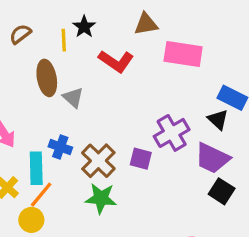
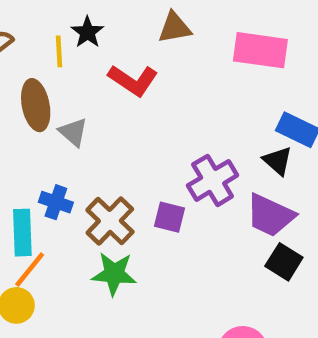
pink rectangle: (183, 54) -> (260, 50), moved

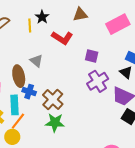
pink rectangle: (260, 50) -> (118, 24), turned -35
brown ellipse: (36, 105) -> (19, 76), moved
purple square: (170, 217) -> (92, 56), moved

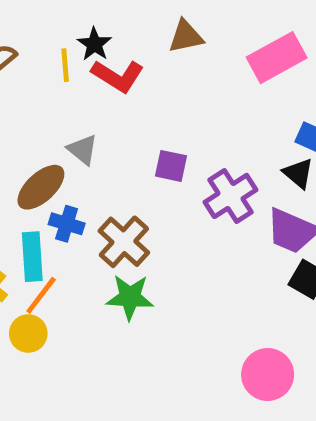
red L-shape: (62, 38) -> (118, 76), moved
purple square: (92, 56) -> (171, 166), moved
brown ellipse: (19, 76) -> (41, 187), turned 60

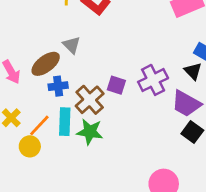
purple square: (171, 166) -> (116, 85), moved
blue cross: (67, 224) -> (58, 86), turned -30
cyan rectangle: (32, 257) -> (65, 122), moved

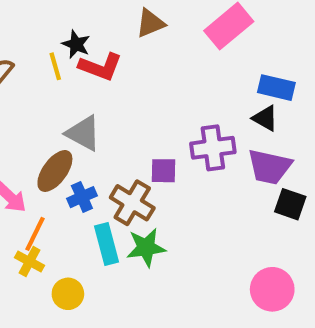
gray triangle: (72, 45) -> (83, 133), size x1.4
purple cross: (153, 80) -> (213, 148), turned 36
orange line: (39, 125) -> (35, 234), moved

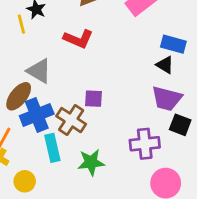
red L-shape: (100, 67) -> (78, 39), moved
purple cross: (213, 148) -> (145, 144), moved
blue cross: (82, 197) -> (37, 115), size x1.6
green star: (146, 248) -> (91, 162), moved

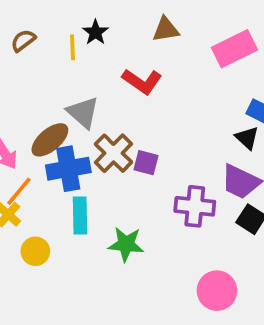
brown cross: (71, 120) -> (114, 153), moved
purple cross: (145, 144) -> (195, 206), moved

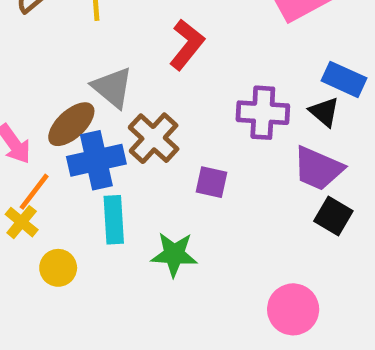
red L-shape: (142, 81) -> (187, 45), turned -84
purple square: (146, 163) -> (211, 182), moved
purple cross: (195, 206) -> (263, 113), moved

